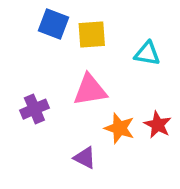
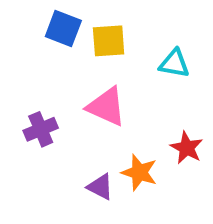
pink triangle: (90, 90) -> (106, 107), turned 33
orange star: (119, 128) -> (139, 172), moved

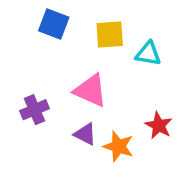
yellow square: (109, 41) -> (110, 34), moved
purple triangle: (100, 187) -> (85, 134), moved

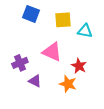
red star: (159, 125) -> (79, 66), moved
purple triangle: (85, 134) -> (35, 81), moved

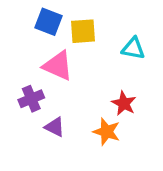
yellow square: (63, 20) -> (83, 31), moved
pink triangle: (52, 52) -> (58, 66), moved

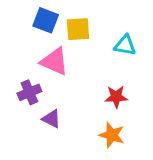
red star: (124, 103) -> (116, 97), turned -30
orange star: (107, 132) -> (112, 135), moved

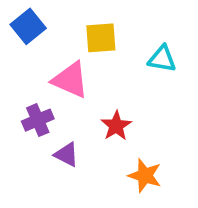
blue square: (46, 20) -> (28, 26), moved, turned 30
red star: (116, 97) -> (116, 126), moved, turned -30

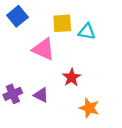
cyan triangle: (162, 59) -> (87, 32), moved
purple cross: (38, 120) -> (13, 94), moved

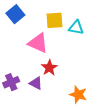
red star: (72, 77) -> (49, 68), moved

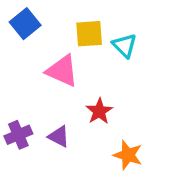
cyan triangle: (76, 28) -> (125, 45), turned 35
red star: (49, 68) -> (99, 111), moved

